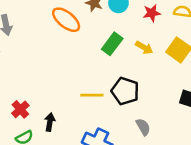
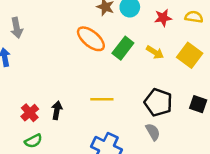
orange ellipse: (66, 20) -> (91, 39), moved
black pentagon: (125, 91) -> (158, 102), moved
black arrow: (50, 122) -> (57, 110), moved

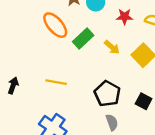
gray semicircle: (153, 132) -> (112, 122), moved

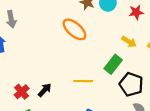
green rectangle: (83, 38) -> (113, 64), moved
black arrow: (13, 85) -> (45, 90), turned 32

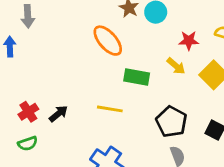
red star: (136, 12) -> (189, 41), moved
green rectangle: (113, 64) -> (137, 77), moved, turned 54

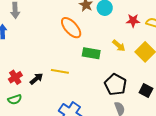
red star: (189, 41) -> (133, 21), moved
yellow line: (110, 109) -> (60, 71), moved

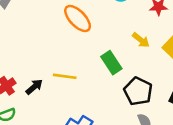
green rectangle: (91, 53) -> (111, 63), moved, turned 48

